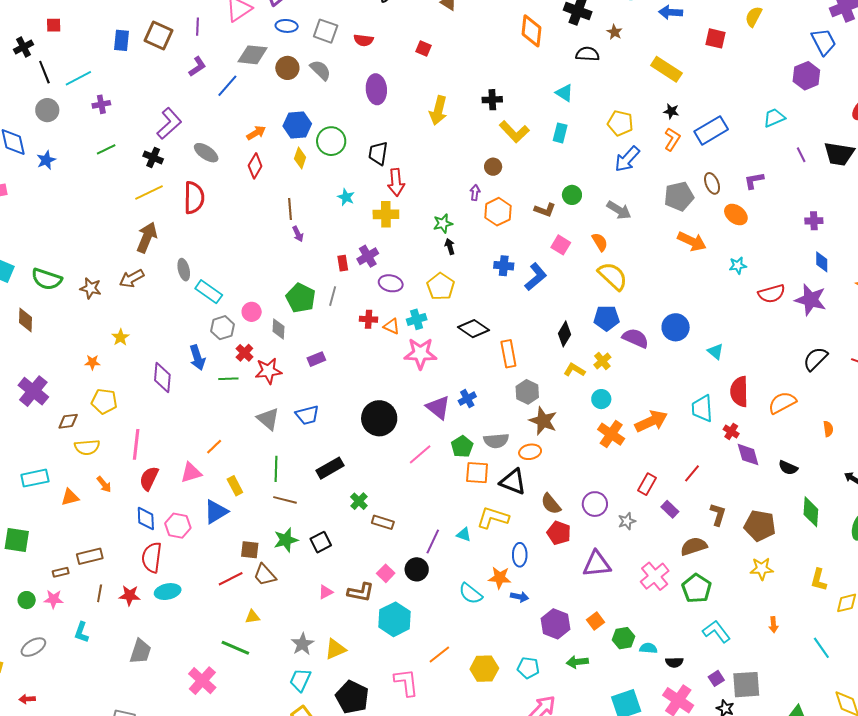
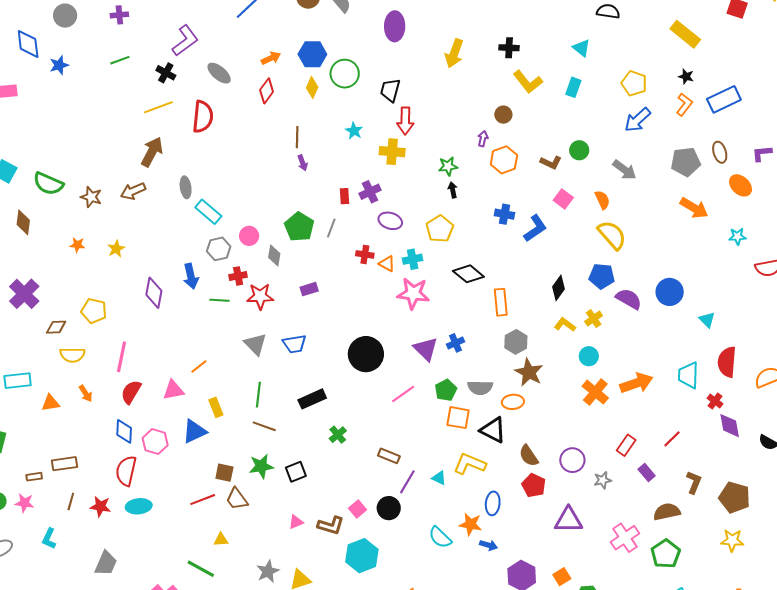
red cross: (244, 353) -> (238, 276), turned 30
orange star: (92, 362) -> (77, 245), moved
brown rectangle: (383, 522) -> (389, 456), moved

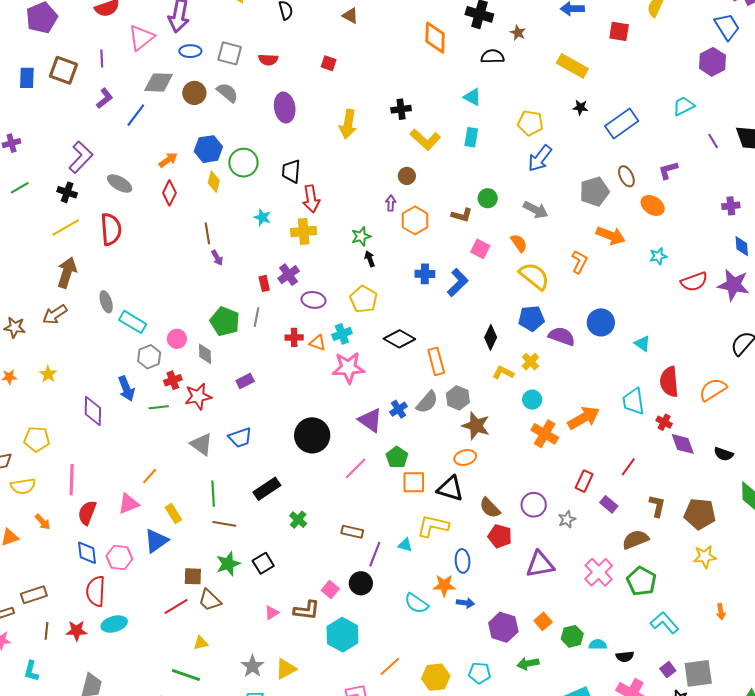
orange L-shape: (684, 104) -> (579, 262), moved
gray semicircle: (480, 388) -> (427, 402), moved, turned -40

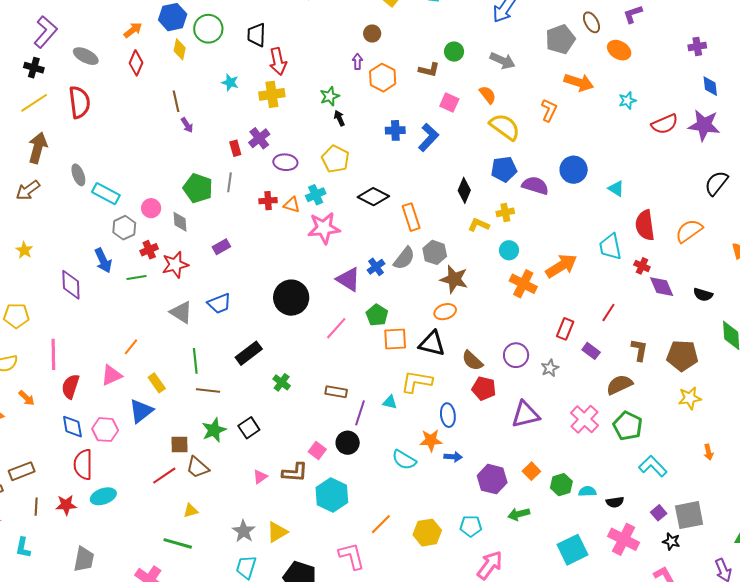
yellow cross: (530, 362) -> (505, 212), turned 36

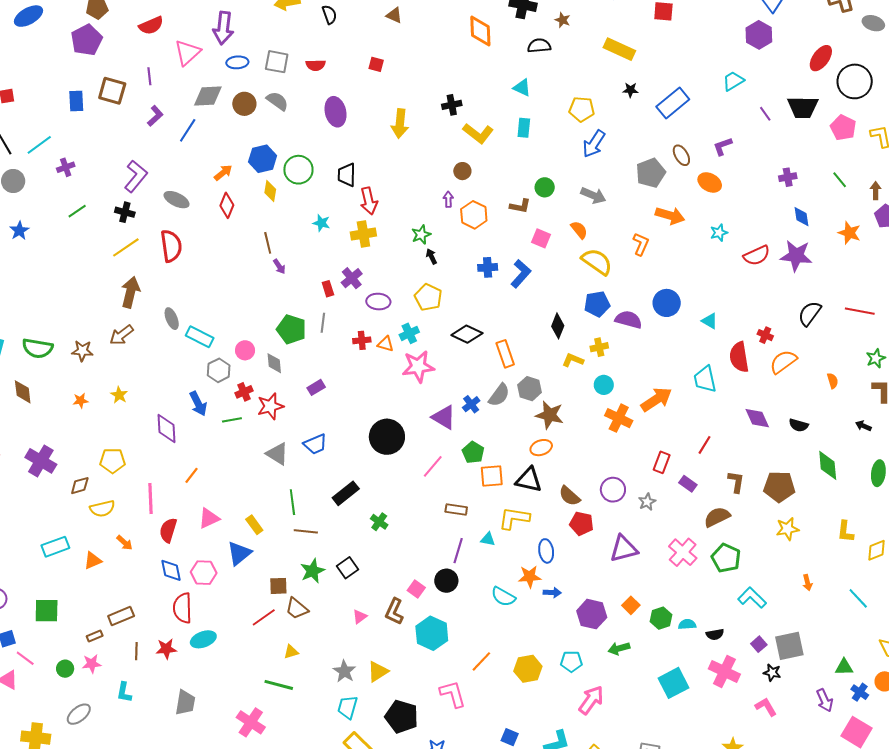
red cross: (642, 266) -> (765, 335), moved
orange line: (131, 347) -> (191, 475), moved
brown rectangle: (336, 392) -> (456, 509), moved
brown L-shape: (295, 472) -> (394, 611), turned 112

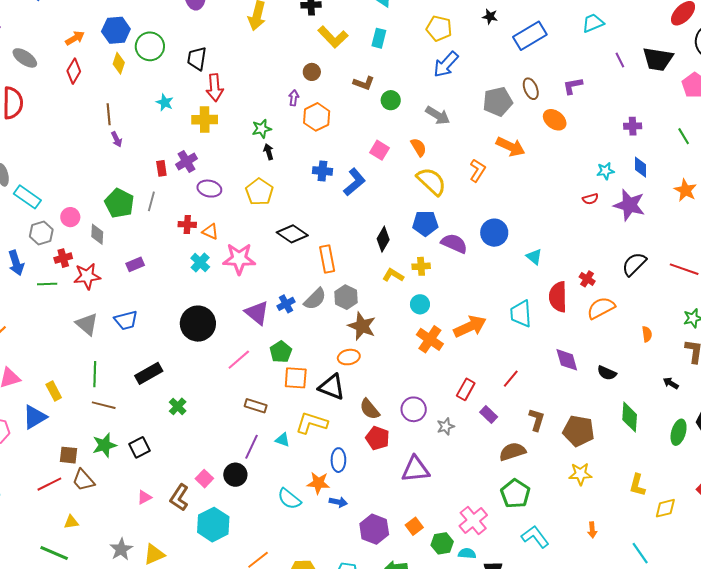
brown L-shape: (520, 206) -> (364, 83), moved
cyan star: (719, 233) -> (605, 171), moved
red semicircle: (757, 255) -> (590, 199), size x0.6
cyan cross: (409, 333) -> (200, 263), moved, turned -30
pink cross: (683, 552) -> (473, 520), moved

